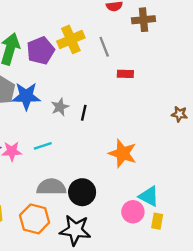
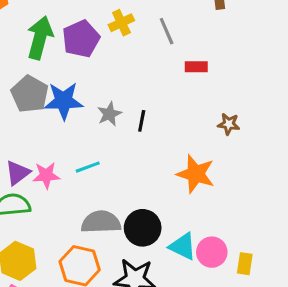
yellow cross: (71, 39) -> (121, 23), size x0.7
brown star: (179, 114) -> (229, 124), moved
cyan triangle: (149, 196) -> (183, 246), moved

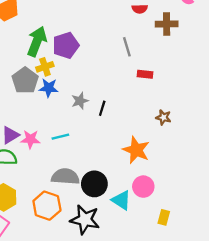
yellow cross: (121, 23) -> (45, 67), moved
blue star: (64, 101) -> (49, 88), size x0.7
pink circle: (212, 252) -> (143, 187), moved

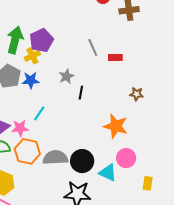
gray line: (127, 47) -> (93, 48), moved
yellow cross: (45, 67) -> (32, 56), moved
gray star: (80, 101) -> (66, 76), moved
cyan line: (60, 137) -> (39, 113), moved, turned -35
orange hexagon: (47, 206) -> (27, 151), moved

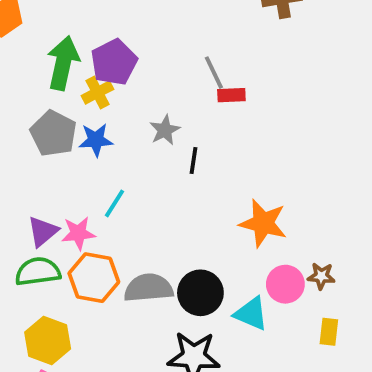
red rectangle: (115, 58) -> (231, 95), moved
brown star: (137, 94) -> (321, 276), moved

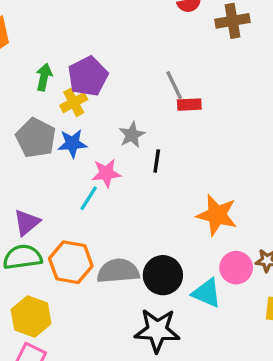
green arrow: (63, 63) -> (44, 77), size x0.6
pink star: (78, 233) -> (106, 173), moved

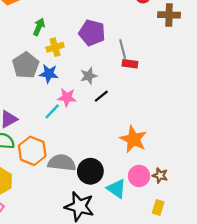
purple pentagon: (88, 76) -> (92, 33), moved, turned 30
black line: (157, 161) -> (101, 96), turned 32

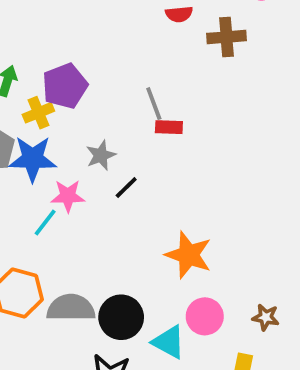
purple pentagon: (92, 33) -> (65, 86), moved, turned -30
blue star: (49, 74) -> (33, 159), size x1.4
brown star: (160, 175) -> (266, 317), moved

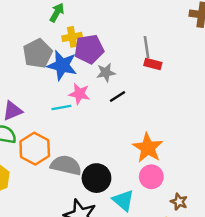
purple pentagon: (65, 86) -> (89, 49), moved
cyan line: (45, 222) -> (61, 108), turned 30
pink circle: (205, 316) -> (151, 177), moved
brown star: (266, 317) -> (179, 202), moved

